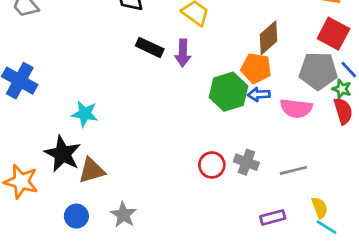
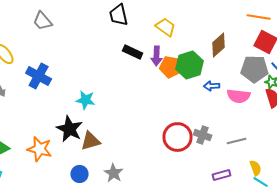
orange pentagon: (256, 68) -> (171, 67), moved
green hexagon: (228, 92) -> (190, 65), moved
red circle: (212, 165) -> (178, 137), size x1.5

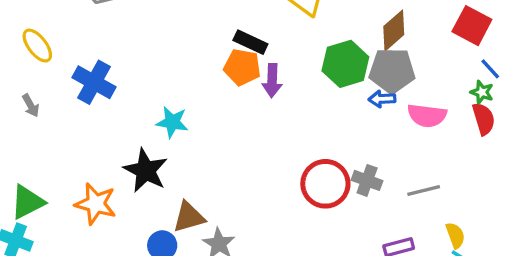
purple arrow: (157, 56) -> (272, 81), moved
orange pentagon: (171, 67) -> (242, 67), moved
gray pentagon: (255, 69) -> (392, 71), moved
brown triangle: (91, 141) -> (189, 217), moved

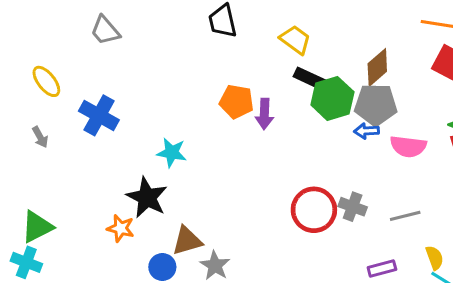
black rectangle: (250, 42) -> (309, 78), moved
orange star: (96, 204) -> (121, 228), moved, size x0.7

